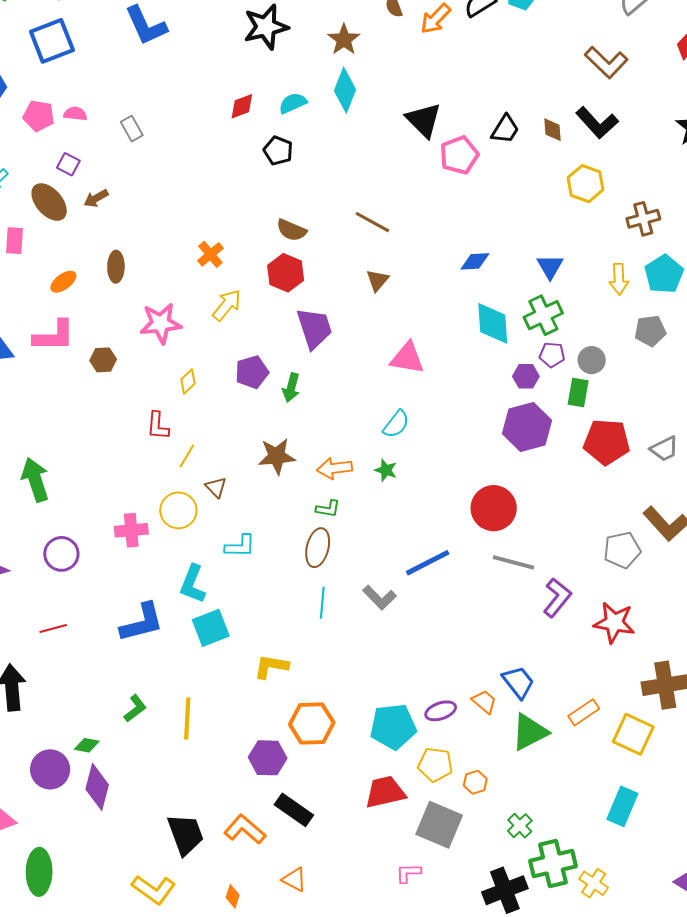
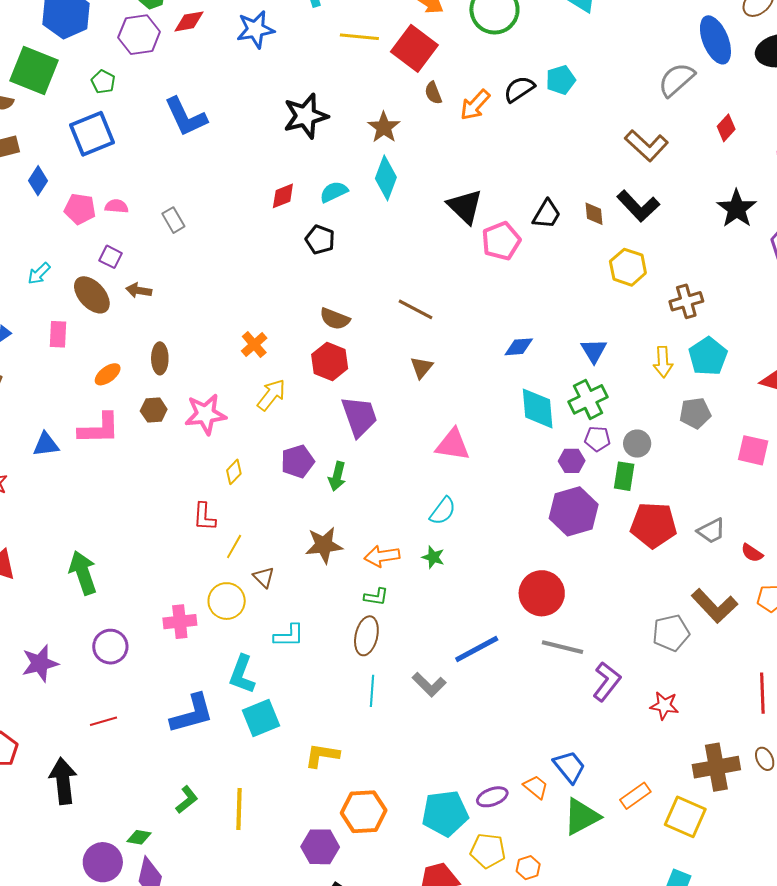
brown arrow: (96, 198) -> (139, 290), turned 40
brown hexagon: (103, 360) -> (154, 410), moved
red star: (614, 623) -> (664, 706), size x0.7

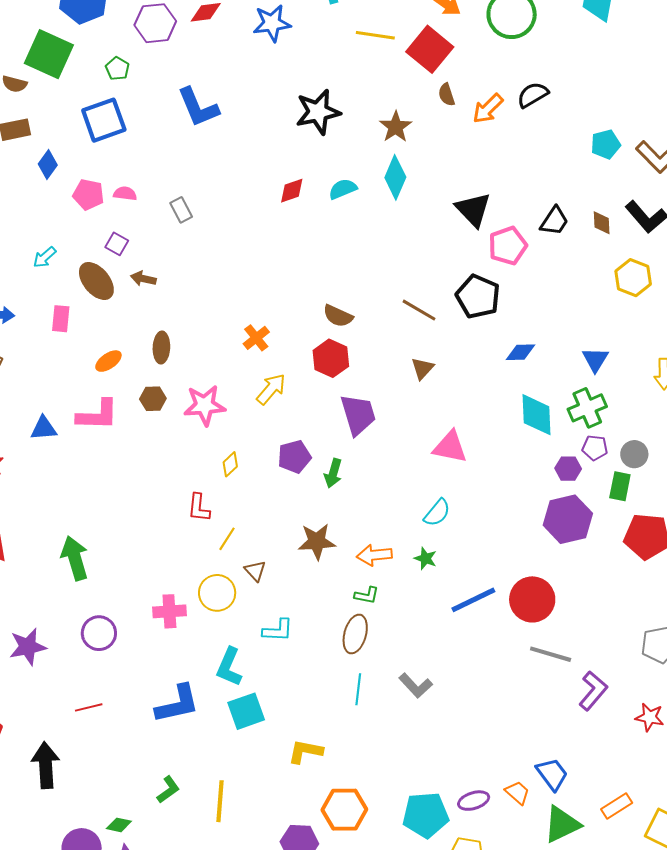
cyan pentagon: (561, 80) -> (606, 144), moved
black pentagon: (320, 240) -> (478, 297), moved, size x1.5
blue line: (477, 649) -> (473, 600), moved

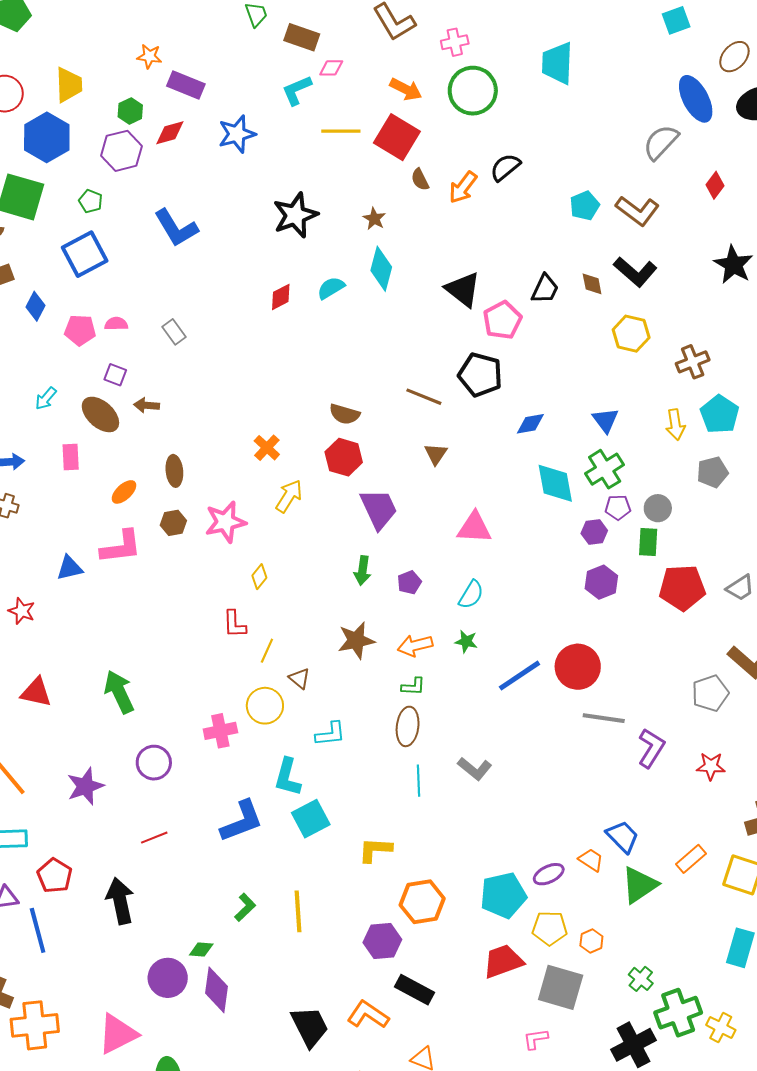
brown star: (396, 127) -> (374, 219), size x0.7
purple pentagon: (294, 457) -> (409, 582), moved, size x0.7
purple hexagon: (568, 519) -> (601, 582), size x0.7

